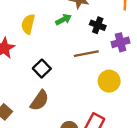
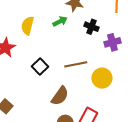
brown line: (86, 54) -> (76, 64), moved
brown semicircle: (40, 100) -> (60, 96), moved

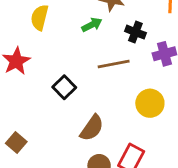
yellow semicircle: (27, 26) -> (40, 17), moved
brown line: (76, 64) -> (114, 64), moved

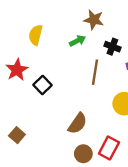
brown line: (114, 64) -> (95, 72), turned -70
black square: (64, 87) -> (43, 85), moved

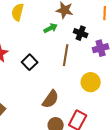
yellow semicircle: (36, 35) -> (18, 12), moved
black square: (43, 85) -> (30, 62), moved

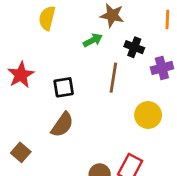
black square: (30, 62) -> (64, 87), turned 35
brown semicircle: (51, 99) -> (62, 125), moved

